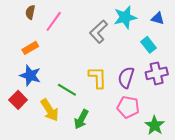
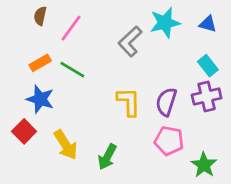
cyan rectangle: (149, 45) -> (208, 66), moved
green line: (67, 90) -> (72, 70), moved

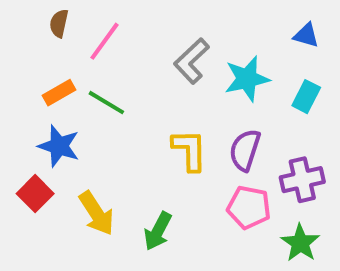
cyan star: (165, 23) -> (247, 79), moved
cyan rectangle: (208, 66) -> (306, 97), turned 65
purple cross: (207, 96) -> (302, 180), moved

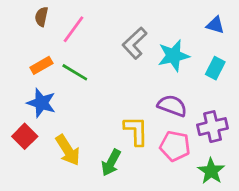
yellow L-shape: (190, 150) -> (136, 131), moved
purple semicircle: (245, 150) -> (172, 106), turned 92

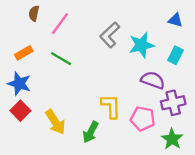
orange rectangle: (41, 65) -> (24, 53), moved
blue star: (41, 103) -> (19, 84), moved
purple semicircle: (172, 106) -> (153, 80), moved

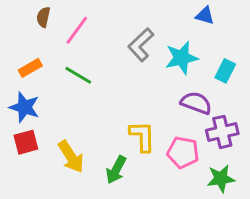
blue triangle: (175, 20) -> (205, 16), moved
red square: (20, 111) -> (26, 142), turned 30
green star: (172, 139) -> (221, 179), turned 30

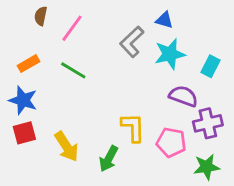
blue triangle: (205, 16) -> (164, 20), moved

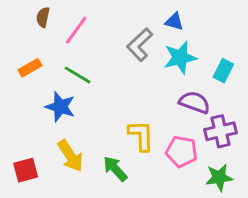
blue star: (23, 100) -> (60, 107), moved
red square: (24, 133) -> (26, 170), moved
green arrow: (109, 159) -> (115, 169), turned 110

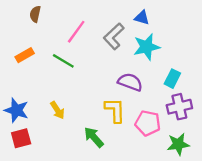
pink line: (76, 30) -> (76, 32), moved
cyan rectangle: (223, 71) -> (172, 79), moved
purple semicircle: (195, 102) -> (130, 82), moved
blue star: (60, 107) -> (16, 110), moved
yellow arrow: (70, 156) -> (57, 110), moved, size x0.7

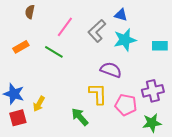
cyan rectangle: (172, 79) -> (160, 46), moved, turned 63
yellow arrow: (57, 110) -> (39, 104), moved, turned 63

